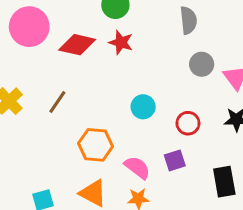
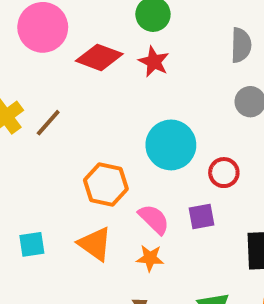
brown line: (57, 102) -> (48, 123), moved
cyan circle: (143, 107) -> (171, 145), size x1.6

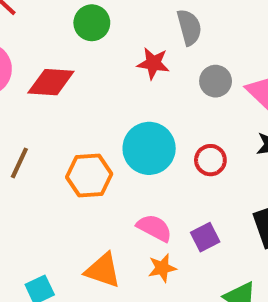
red star: (154, 62) -> (153, 63), moved
orange hexagon: (106, 184) -> (89, 176), moved
purple square: (202, 217) -> (205, 237), moved

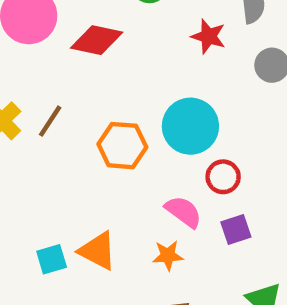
red circle: (210, 160) -> (223, 177), moved
orange star: (162, 268) -> (168, 255), moved
orange triangle: (103, 270) -> (98, 251), moved

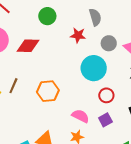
cyan circle: (190, 126) -> (94, 68), moved
red circle: (223, 177) -> (106, 95), moved

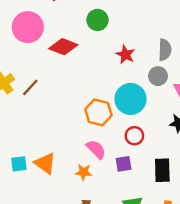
gray semicircle: (95, 17) -> (165, 50), moved
orange hexagon: (48, 91) -> (98, 112), moved

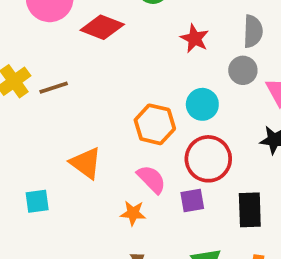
brown line: (30, 87) -> (54, 88), turned 30
cyan circle: (131, 99) -> (202, 104), size x0.7
red circle: (134, 136) -> (208, 159), size x1.6
orange triangle: (45, 163) -> (86, 163), moved

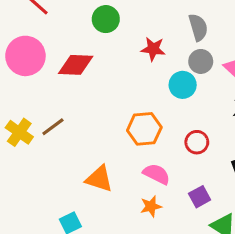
cyan circle: (202, 104) -> (183, 85), moved
red circle: (208, 159) -> (197, 142), size x0.6
purple square: (192, 201) -> (200, 197), moved

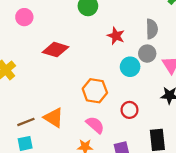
pink circle: (25, 56) -> (24, 17), size x0.6
red diamond: (76, 65) -> (55, 50), moved
brown line: (53, 127) -> (26, 122), moved

